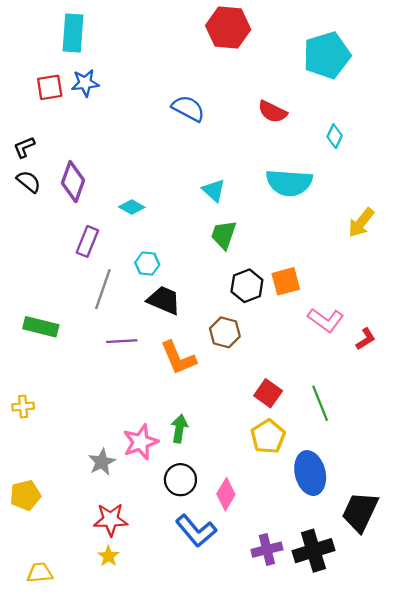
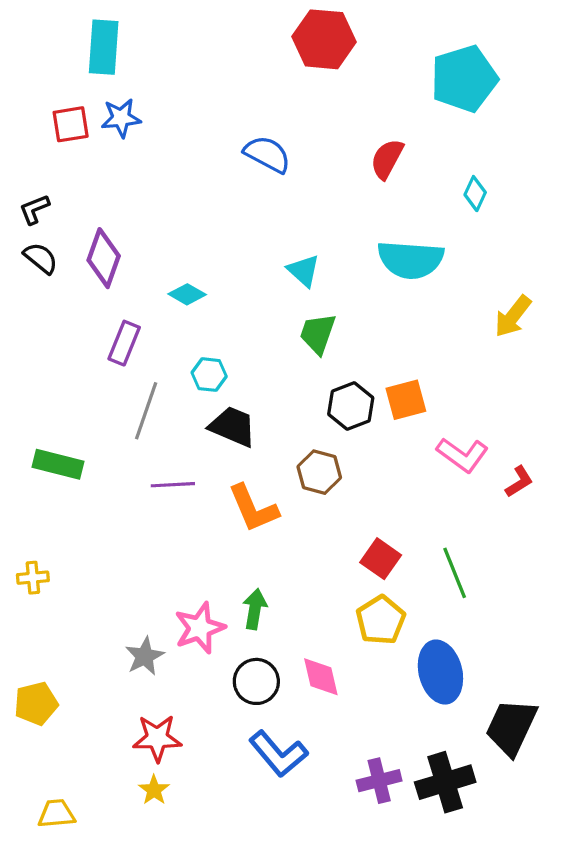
red semicircle: (272, 112) -> (387, 159), turned 92
pink diamond: (226, 494) -> (321, 677), moved, turned -44

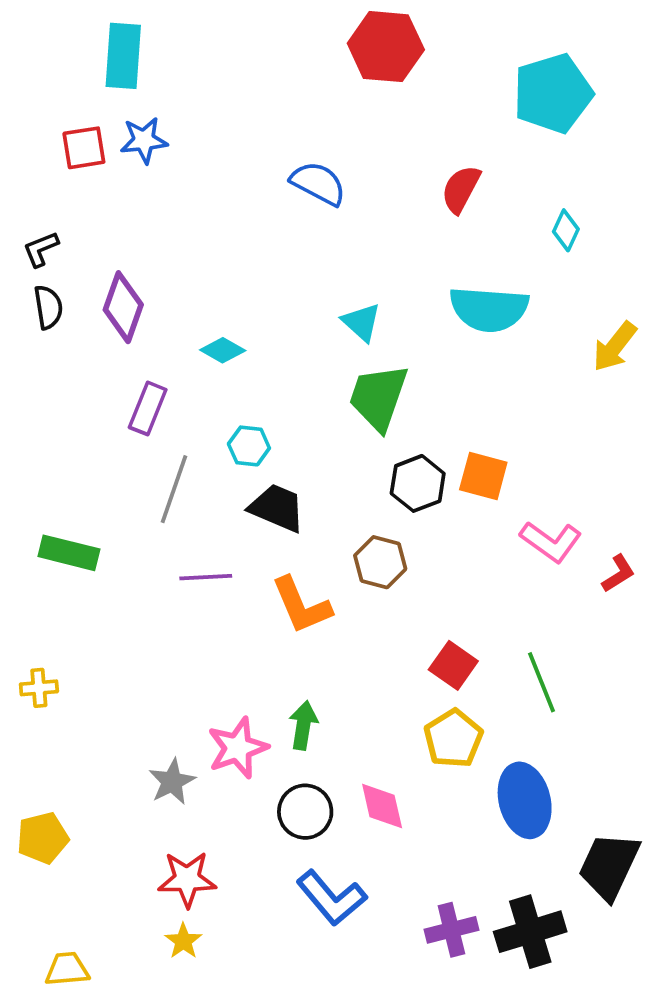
black semicircle: (41, 258) -> (48, 307), turned 42
yellow arrow: (513, 316) -> (615, 347), moved
green trapezoid: (318, 334) -> (378, 397), size x1.4
orange square: (406, 400) -> (483, 476), turned 30

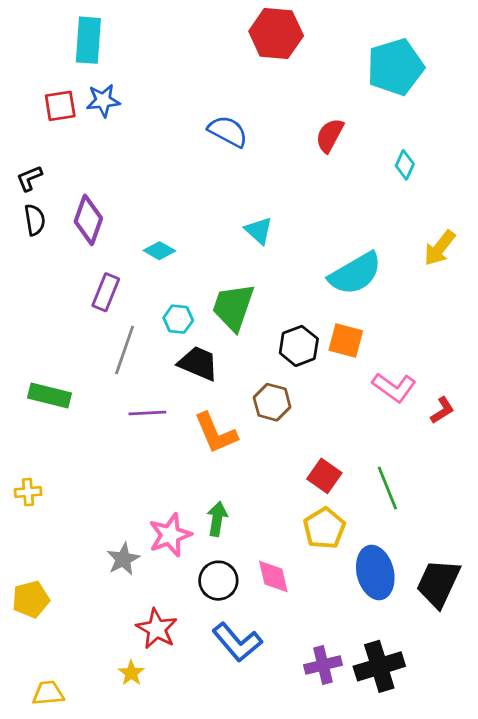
cyan semicircle: (489, 309) -> (355, 273), moved, turned -34
green trapezoid: (378, 397) -> (233, 307), moved
black trapezoid: (609, 866) -> (438, 583), moved
red star: (187, 879) -> (157, 629), moved, turned 30

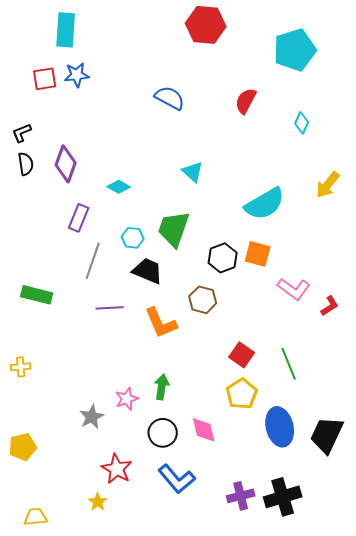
pink star: (170, 535) -> (127, 399), size x0.7

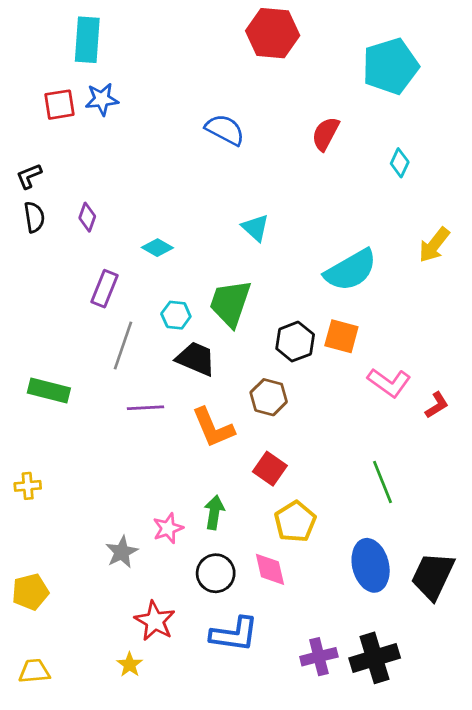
purple diamond: (66, 164) -> (87, 217), size x0.6
red square: (242, 355) -> (270, 469), moved
yellow pentagon: (242, 394) -> (295, 522), moved
blue L-shape: (177, 479) -> (234, 634), turned -42
yellow trapezoid: (36, 517) -> (34, 671), moved

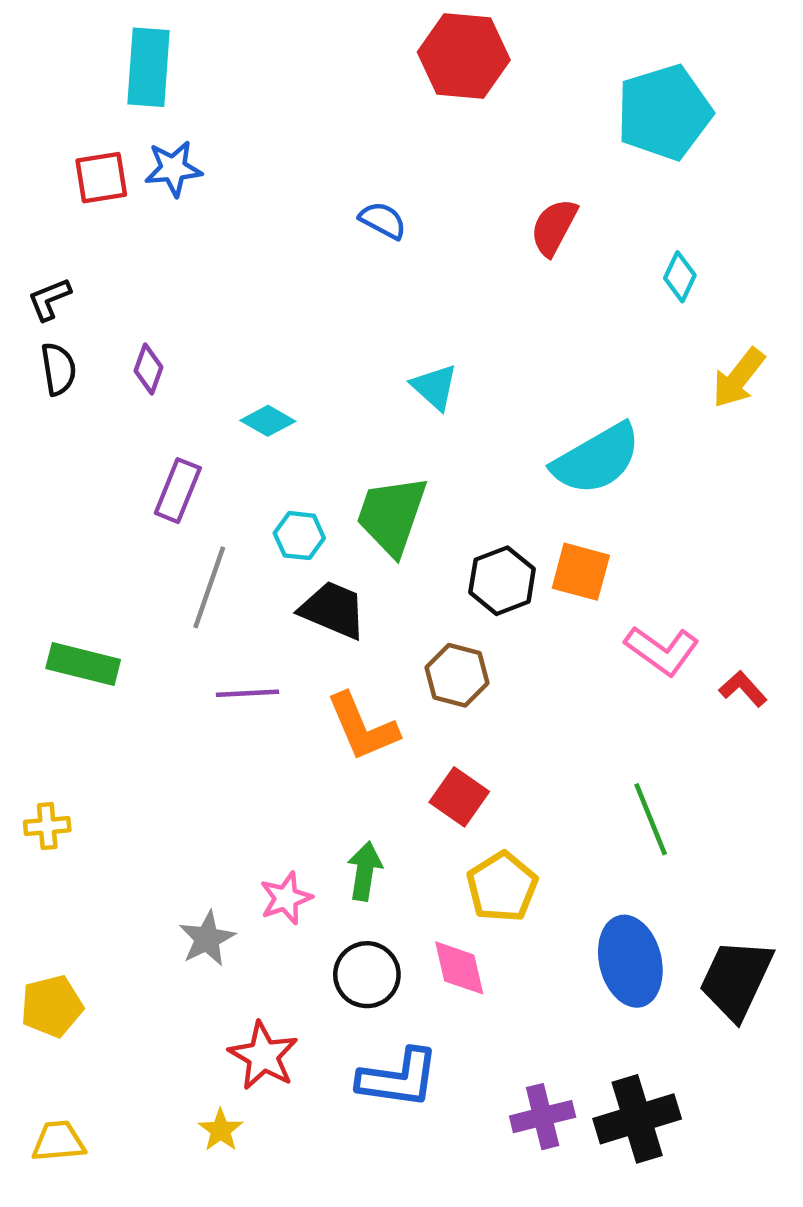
blue semicircle: (225, 130) -> (383, 220), size x0.7
yellow arrow: (434, 245) -> (738, 378), moved
red L-shape: (437, 405) -> (743, 689), turned -100

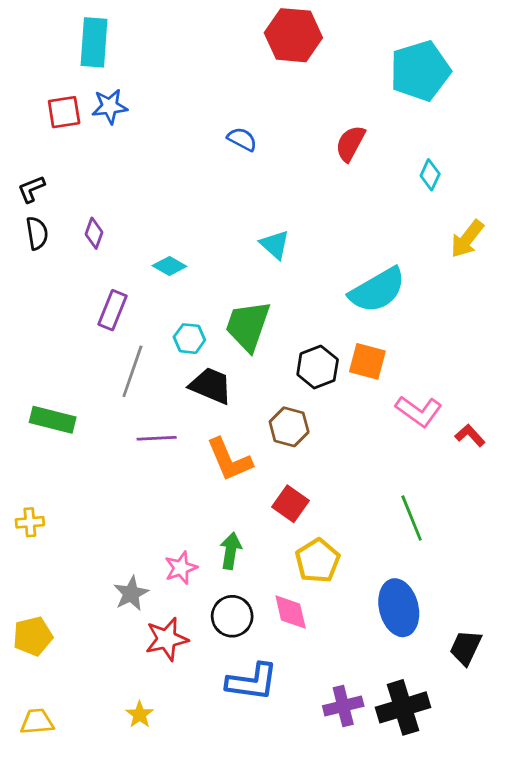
black trapezoid: (736, 979) -> (466, 648), moved, size x0.7
red star: (263, 1056) -> (167, 639), moved, turned 30

